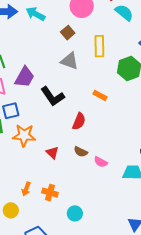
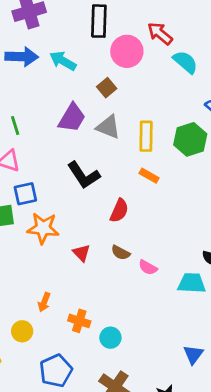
yellow rectangle: (99, 46) -> (146, 136), moved
purple trapezoid: (25, 77) -> (72, 118), moved
orange cross: (50, 193) -> (79, 321), moved

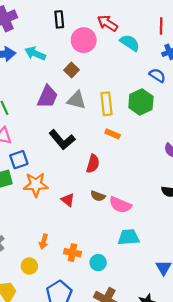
black rectangle: (99, 21) -> (59, 19), size x0.7
pink semicircle: (148, 267) -> (120, 205), size x1.5
cyan trapezoid: (192, 283) -> (128, 237), moved

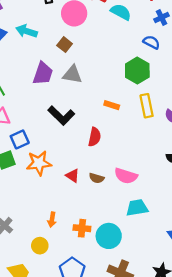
yellow rectangle: (107, 104) -> (147, 106), moved
brown semicircle: (98, 196) -> (97, 178), moved
cyan circle: (98, 263) -> (109, 236), size x1.5

